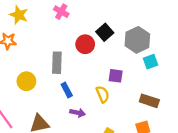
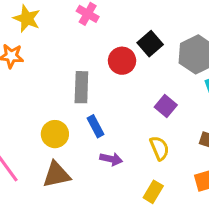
purple square: (116, 76) -> (166, 106), turned 32
yellow circle: (26, 81) -> (55, 134), moved
yellow semicircle: (103, 94) -> (159, 148), moved

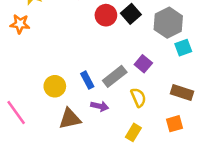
red circle: (122, 61) -> (106, 15), moved
gray rectangle: (81, 87) -> (115, 76), moved, turned 50
brown triangle: (56, 175) -> (70, 119), moved

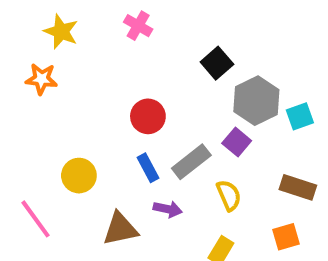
red circle: (106, 15) -> (148, 116), moved
gray hexagon: (168, 23) -> (256, 101), moved
yellow circle: (55, 86) -> (79, 176), moved

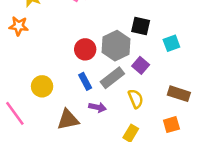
black square: (217, 63) -> (141, 26), moved, turned -36
gray hexagon: (256, 101) -> (116, 46), moved
cyan square: (300, 116) -> (171, 43), moved

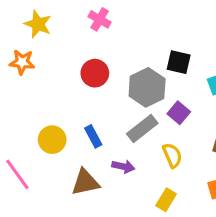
red circle: (85, 49) -> (95, 73), moved
blue rectangle: (85, 81) -> (93, 136), moved

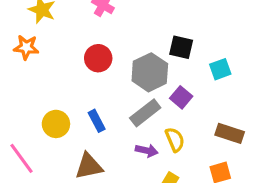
purple arrow: (123, 166) -> (147, 151), moved

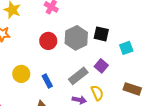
gray hexagon: (150, 72) -> (76, 38), moved
yellow circle: (56, 124) -> (21, 74), moved

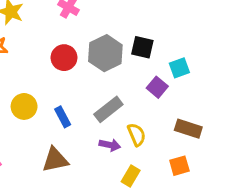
purple square: (101, 66) -> (157, 87), moved

